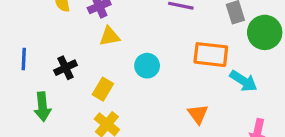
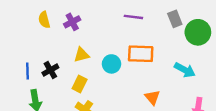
yellow triangle: (110, 36) -> (82, 55), moved
orange rectangle: (211, 55) -> (141, 54), moved
blue line: (24, 59) -> (27, 71), moved

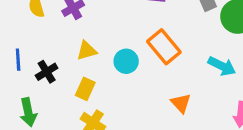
orange rectangle: (141, 54) -> (164, 47), turned 50
blue line: (27, 71) -> (18, 60), moved

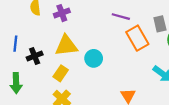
orange rectangle: (164, 47) -> (137, 38), moved
yellow triangle: (87, 51) -> (66, 46), size x1.5

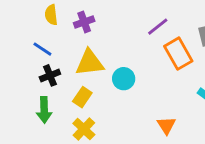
purple line: (121, 17) -> (158, 27), turned -54
blue line: (15, 44) -> (42, 49), moved, turned -63
green arrow: (16, 83) -> (44, 110), moved

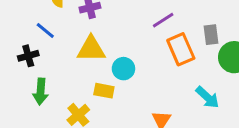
black cross: (50, 75) -> (28, 56), moved
yellow rectangle: (82, 97) -> (104, 91), moved, turned 60

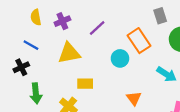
purple line: (163, 20) -> (97, 28), moved
gray rectangle: (211, 35) -> (160, 16), moved
cyan circle: (123, 69) -> (120, 58), moved

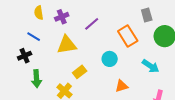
cyan circle: (120, 58) -> (110, 59), moved
yellow rectangle: (85, 84) -> (80, 72), turned -40
orange triangle: (134, 98) -> (121, 86), turned 48

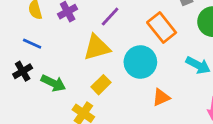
yellow triangle: (67, 45) -> (97, 47), moved
cyan circle: (110, 59) -> (140, 62), size x1.5
green arrow: (37, 79) -> (53, 83), moved, turned -54

